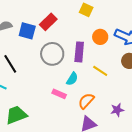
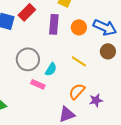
purple rectangle: (79, 52) -> (54, 24), moved
gray circle: (52, 54) -> (28, 59), moved
orange semicircle: (86, 101) -> (77, 91), moved

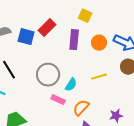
yellow line: (79, 61) -> (99, 77), turned -49
orange semicircle: (77, 91) -> (81, 108), moved

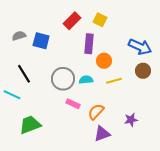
red rectangle: (47, 28) -> (72, 21), moved
orange circle: (99, 43) -> (104, 61), moved
cyan semicircle: (71, 85) -> (86, 80), moved, turned -128

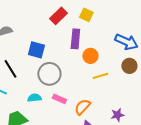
blue square: (41, 41) -> (36, 50), moved
cyan semicircle: (86, 80) -> (34, 98), moved

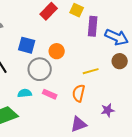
purple rectangle: (75, 39) -> (93, 26), moved
orange circle: (90, 56) -> (57, 51), moved
orange semicircle: (82, 107) -> (79, 93), moved, turned -30

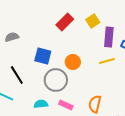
yellow square: (77, 10) -> (93, 21), turned 32
yellow line: (91, 71) -> (107, 61), moved

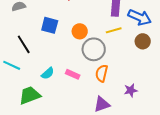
gray circle: (56, 80) -> (94, 49), moved
cyan semicircle: (41, 104) -> (48, 73), turned 144

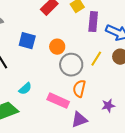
yellow line: (114, 30) -> (96, 59), moved, turned -42
pink rectangle: (73, 74) -> (58, 101), moved, size x1.5

